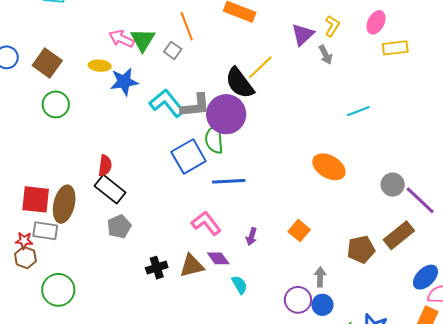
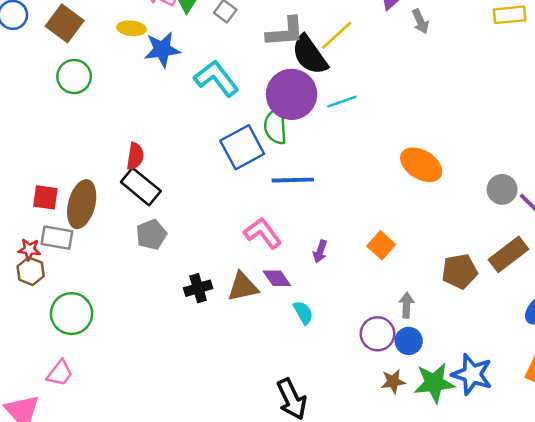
gray L-shape: (195, 106) -> (285, 32), moved
cyan line: (358, 111) -> (342, 102), moved
red square: (36, 199) -> (45, 197), size x0.7

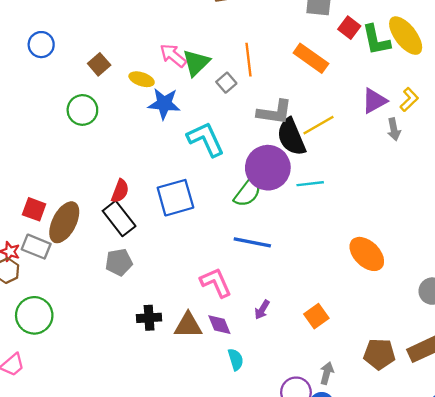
brown square: (65, 23) -> (99, 64), moved, size x0.7
green semicircle: (276, 126) -> (248, 192), turned -152
blue square: (242, 147) -> (175, 198), moved

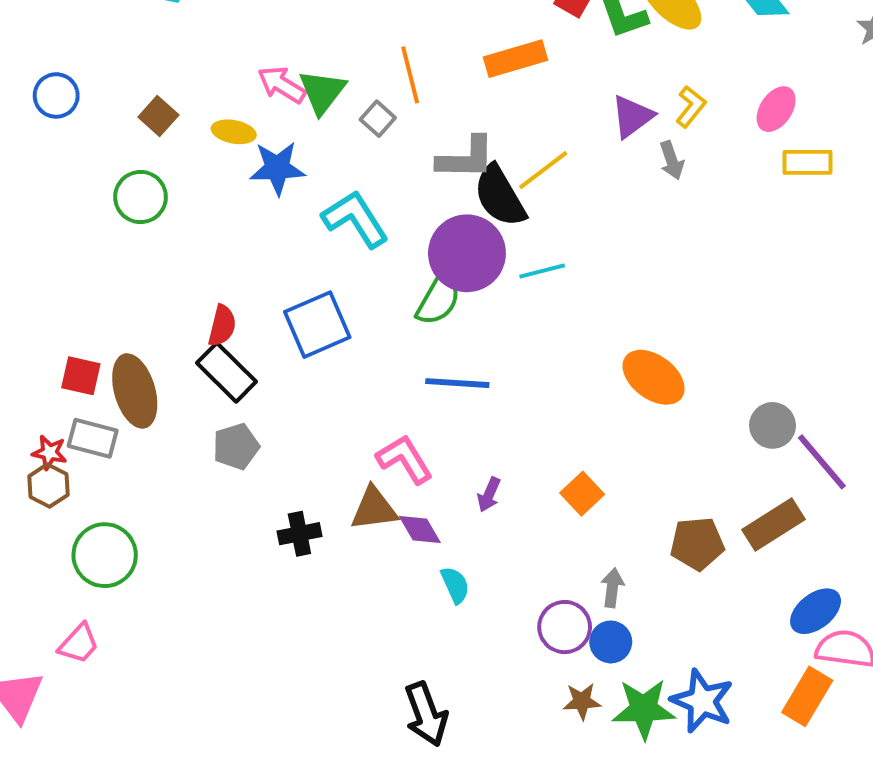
orange rectangle: (311, 58) -> (515, 59), turned -44
brown ellipse: (64, 222) -> (135, 391), turned -36
brown triangle: (188, 325) -> (374, 509), moved

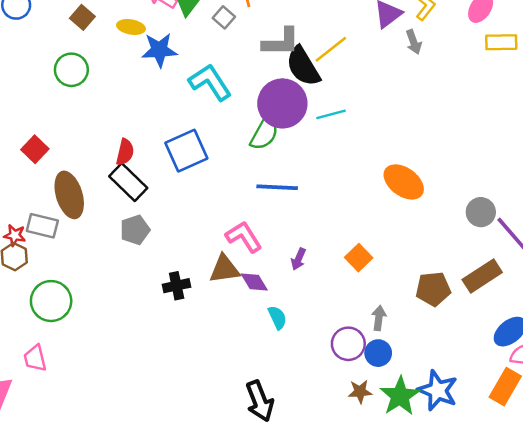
red square: (81, 376) -> (35, 149), moved, turned 32
pink trapezoid: (79, 644) -> (35, 358), turned 124
green star: (644, 709) -> (400, 396), turned -30

